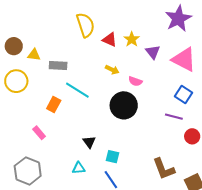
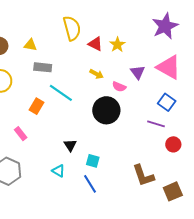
purple triangle: (153, 52) -> (138, 72), moved
yellow triangle: (34, 55) -> (30, 45), moved
cyan triangle: (79, 168) -> (58, 171), turned 32

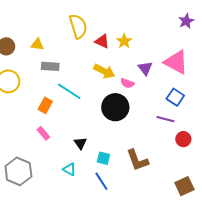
purple star: (165, 26) -> (186, 21), moved, size x0.6
yellow arrow: (96, 74) -> (104, 71), size x1.5
pink rectangle: (21, 134) -> (43, 133), moved
brown L-shape: (143, 175) -> (137, 160), moved

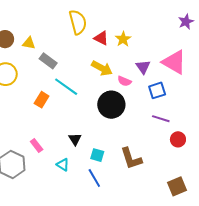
yellow triangle: (37, 44) -> (29, 43), moved
gray rectangle: (50, 66) -> (48, 61), turned 30
blue square: (175, 97) -> (157, 90), moved, turned 36
pink rectangle: (43, 133) -> (37, 145), moved

